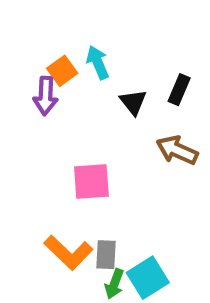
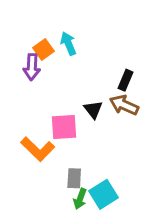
black rectangle: (179, 90) -> (125, 80), moved
black triangle: (133, 102) -> (93, 109), moved
orange L-shape: (68, 253) -> (38, 149), moved

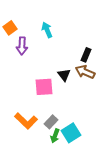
orange square: (43, 49) -> (10, 28), moved
orange L-shape: (38, 149) -> (26, 121), moved
gray rectangle: (74, 178) -> (51, 122), turned 40

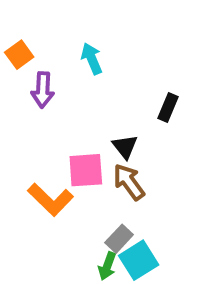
brown arrow: (85, 72) -> (129, 182), moved, turned 30
orange L-shape: (26, 121) -> (51, 199), moved
gray rectangle: (51, 122) -> (119, 239), moved

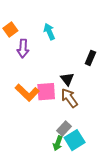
orange L-shape: (51, 199) -> (27, 93), moved

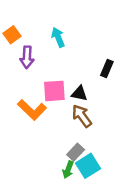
black triangle: (67, 79) -> (79, 93), turned -40
pink square: (46, 92) -> (54, 91), moved

